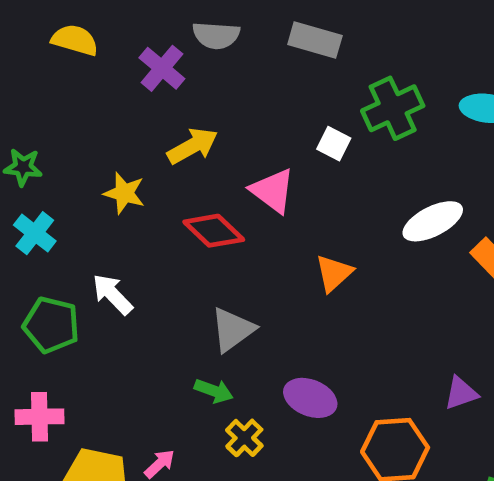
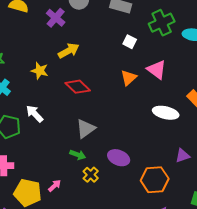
green cross: (393, 108) -> (162, 23), moved
white square: (334, 144) -> (130, 42), moved
pink triangle: (273, 191) -> (157, 70), moved
white ellipse: (433, 221) -> (166, 113), moved, turned 40
orange triangle: (334, 273) -> (129, 78), moved

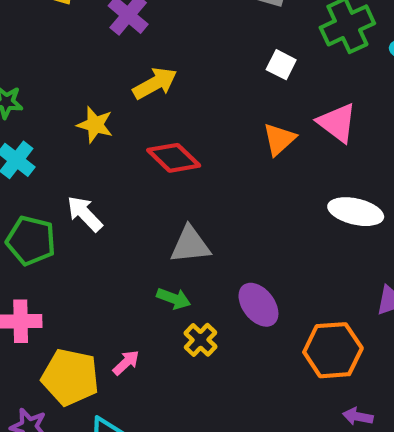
gray triangle: (86, 129) -> (190, 245), turned 30
purple ellipse: (119, 158) -> (258, 305), turned 30

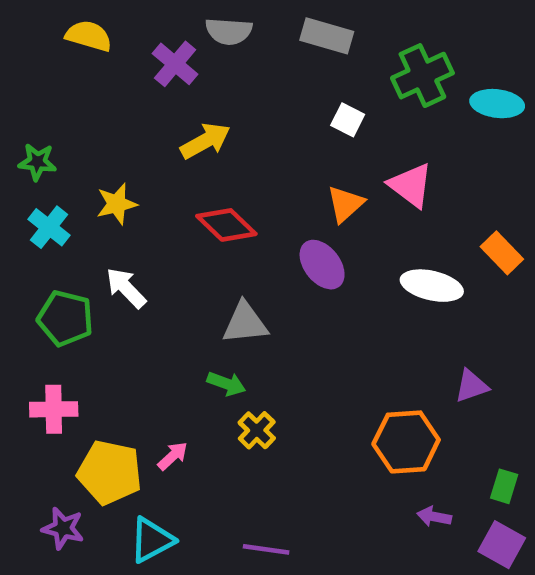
yellow star: (95, 125) -> (117, 204), moved, turned -30
purple ellipse: (258, 305) -> (322, 265), moved

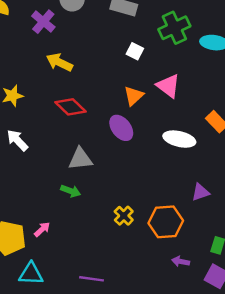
yellow arrow: (205, 141) -> (59, 62), turned -125
yellow cross: (257, 430) -> (124, 216), moved
cyan triangle: (152, 540) -> (31, 274), turned 30

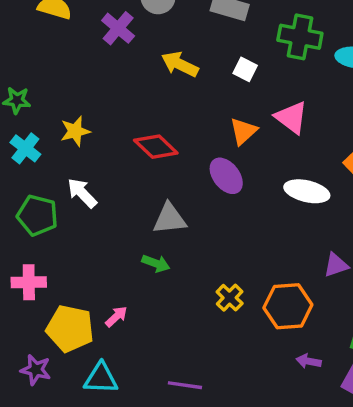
green cross: (174, 28) -> (300, 37), turned 36
yellow arrow: (59, 62) -> (180, 64), moved

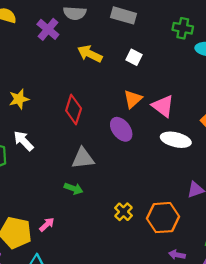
green cross: (300, 37) -> (183, 28), moved, size x0.7
pink triangle: (291, 117) -> (163, 106), moved
red diamond: (156, 147) -> (74, 110), turned 64

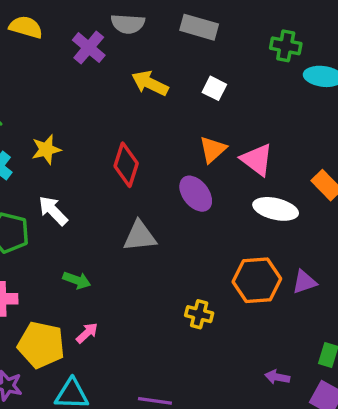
green arrow: (74, 189) -> (77, 280), moved
yellow cross: (123, 212) -> (199, 314), turned -30
orange hexagon: (163, 218) -> (257, 280), moved

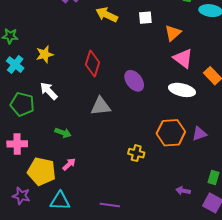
white square: (214, 88) -> (145, 18), turned -32
orange triangle: (213, 149) -> (173, 33), moved
pink triangle: (257, 160) -> (183, 58), moved

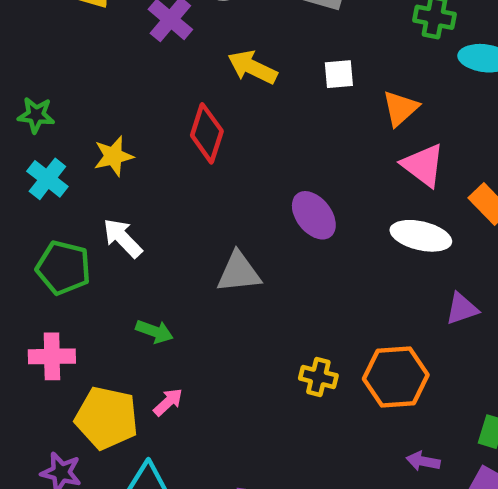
red diamond: (92, 64) -> (207, 133), moved
orange hexagon: (171, 133) -> (396, 377), moved
purple triangle: (199, 134) -> (462, 309), moved

